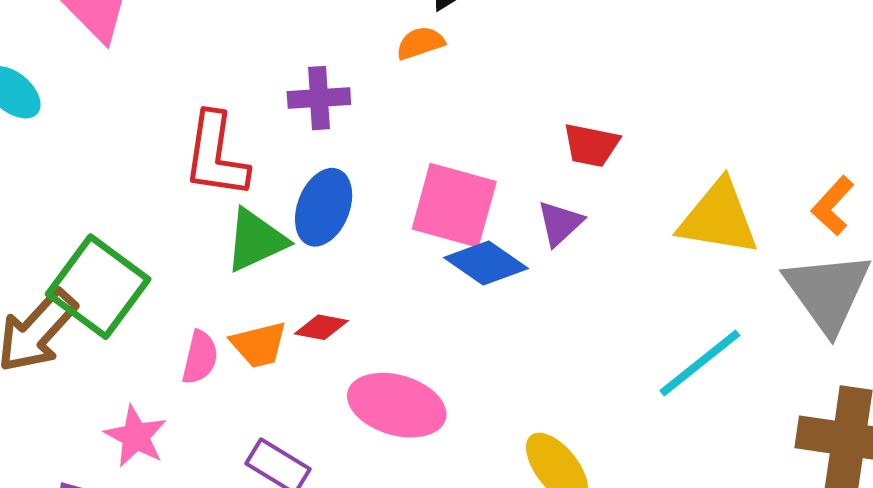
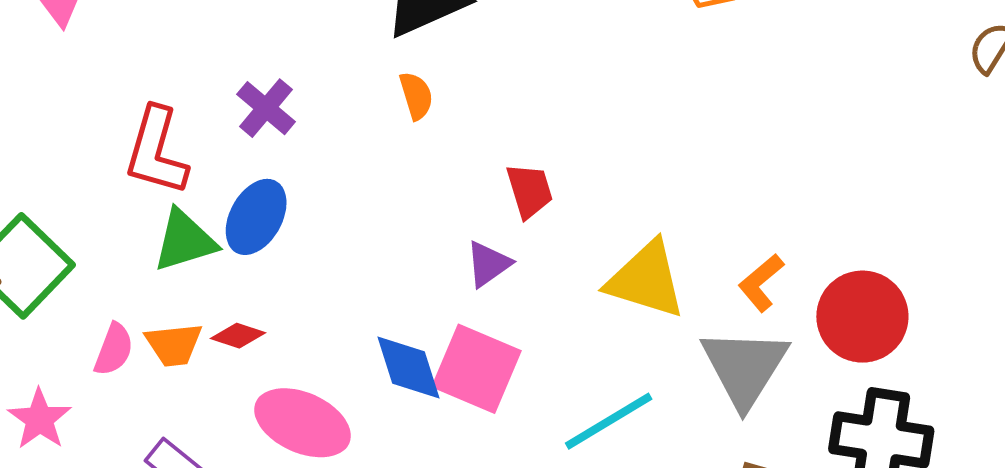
orange semicircle: (420, 43) -> (416, 96), moved, turned 84
purple cross: (319, 98) -> (266, 108), turned 36
red trapezoid: (591, 145) -> (530, 191), turned -126
pink square: (454, 205) -> (476, 369), moved
blue diamond: (486, 263) -> (408, 368), moved, turned 30

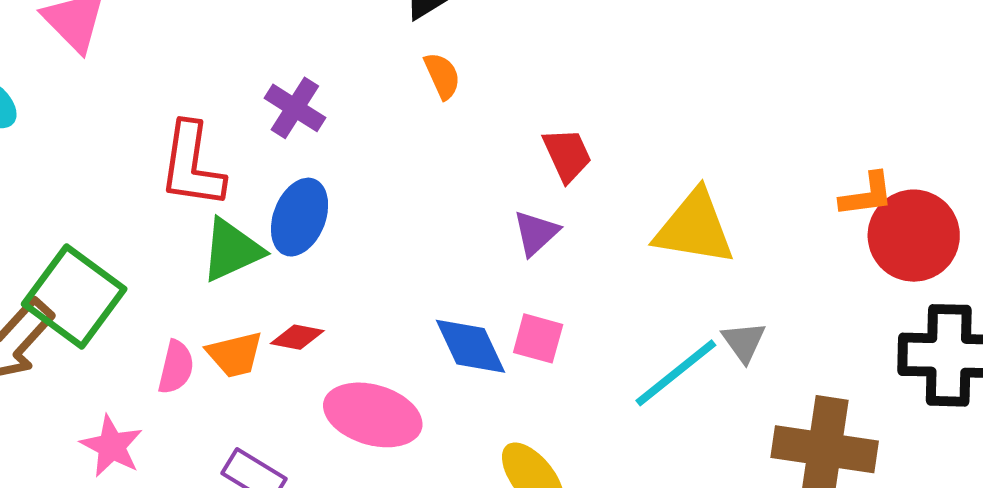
orange L-shape: (761, 283) -> (867, 195), moved, turned -140
gray triangle: (745, 367) -> (744, 342), moved, size x0.5
pink square: (476, 369) -> (538, 338), size x0.6

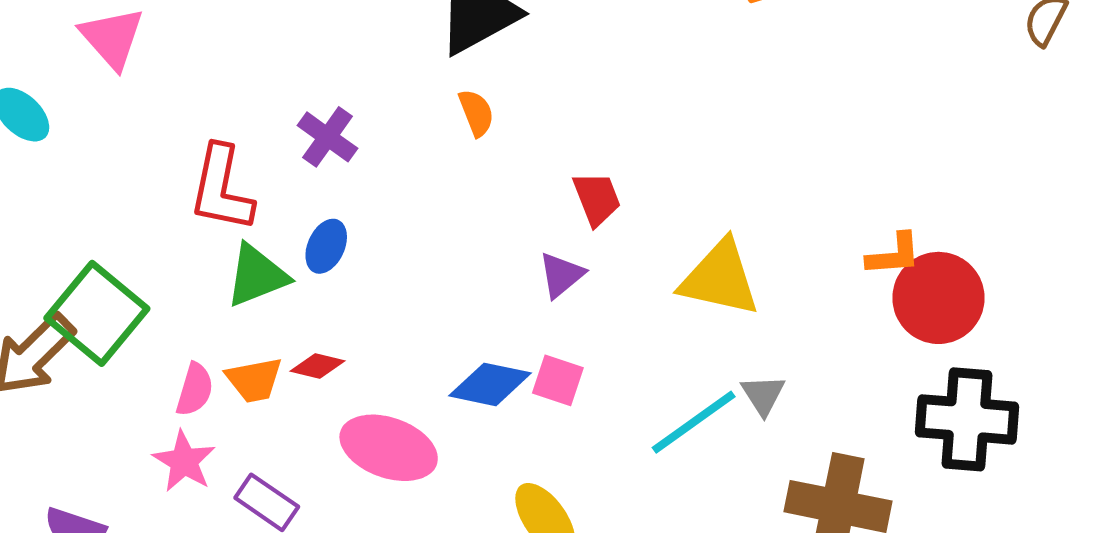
blue ellipse: (300, 217) -> (326, 246), size x0.7
blue diamond: (471, 346) -> (490, 384), turned -56
pink star: (112, 446) -> (184, 461), moved

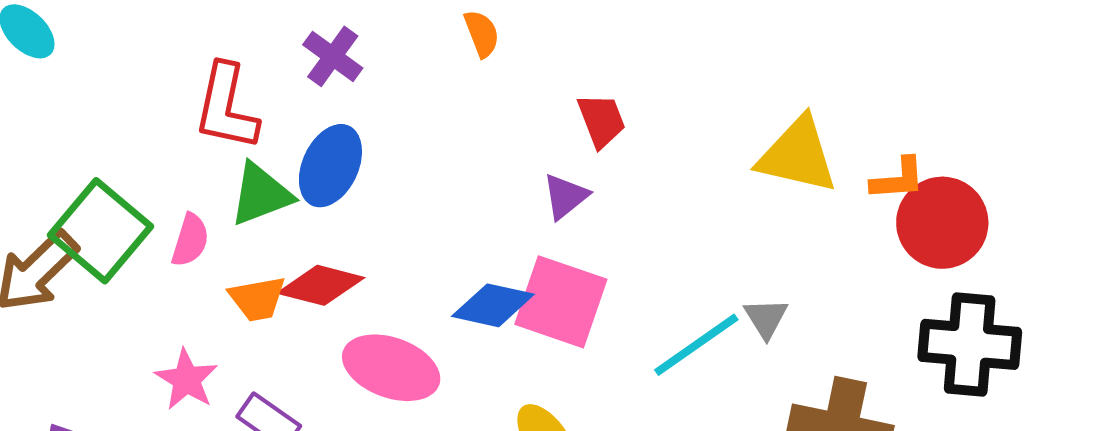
blue ellipse: (326, 246) -> (330, 166), size x1.5
yellow triangle: (720, 278) -> (798, 155), moved
red diamond: (317, 366) -> (321, 285), size x1.6
pink square: (558, 380) -> (561, 302), size x1.8
pink semicircle: (195, 390) -> (190, 240), moved

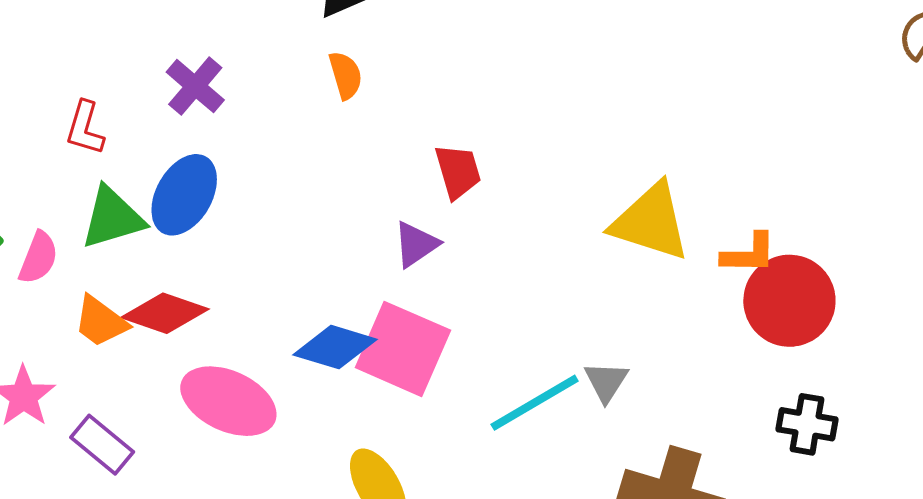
red L-shape: (226, 107) -> (85, 128), size x0.6
orange trapezoid: (257, 299) -> (101, 322), turned 42
black cross: (970, 344) -> (807, 424), size x0.6

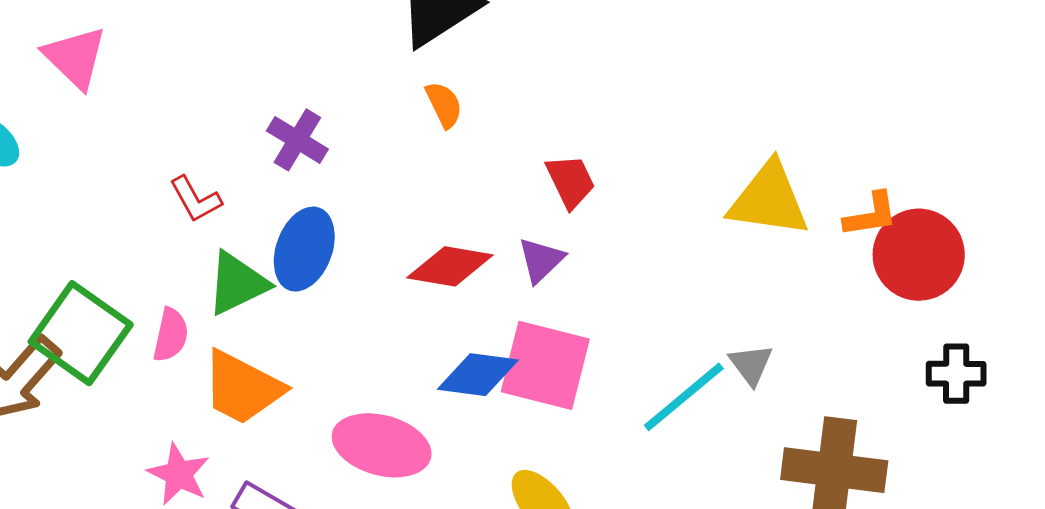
red L-shape: (85, 128) -> (195, 199), turned -36
red diamond: (165, 313) -> (450, 266), moved
orange trapezoid: (101, 322) -> (242, 388), size x1.5

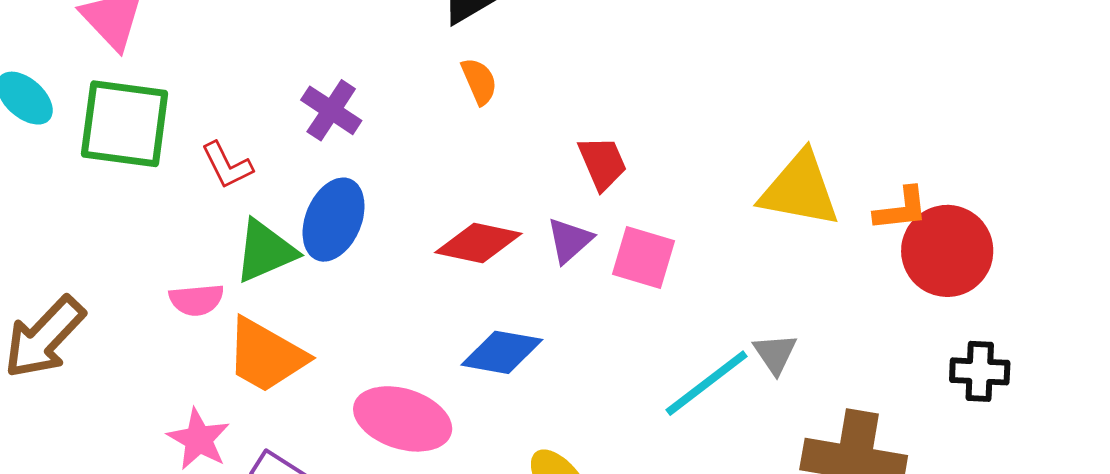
green square: (81, 333) -> (125, 124), moved, turned -30
pink semicircle: (171, 335) -> (196, 300), turned 70
pink square: (545, 365) -> (643, 258), moved, size x0.7

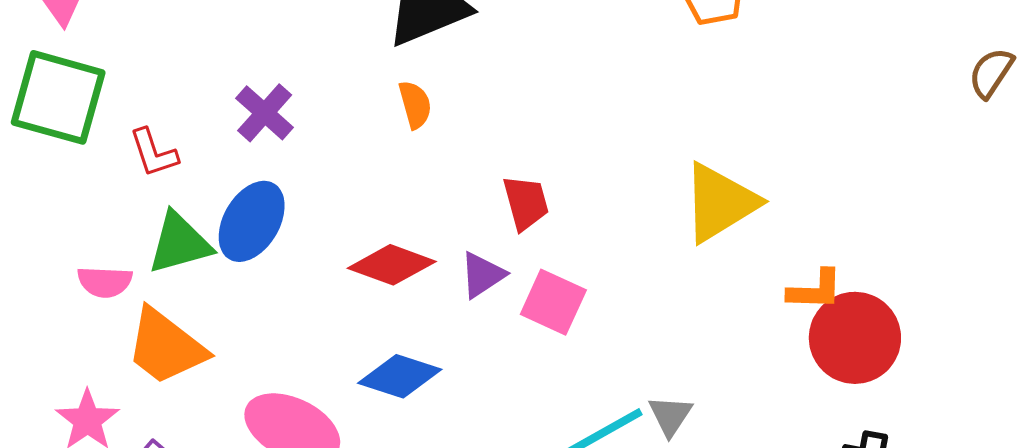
yellow triangle: (800, 190) -> (720, 203), moved, turned -50

